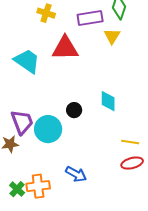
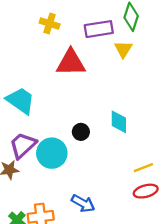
cyan trapezoid: (27, 61) -> (21, 101), moved
purple trapezoid: (22, 122) -> (23, 145), turned -112
yellow line: (130, 142) -> (143, 168), turned -30

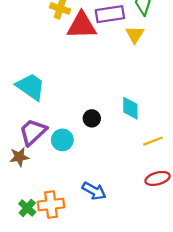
red triangle: (71, 63) -> (82, 25), moved
cyan circle: (52, 153) -> (62, 140), size x0.7
yellow line: (143, 168) -> (153, 141), moved

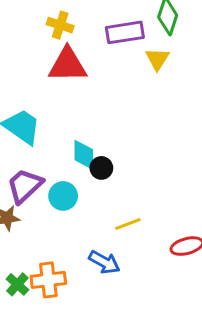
red triangle: (82, 25) -> (68, 65), moved
cyan diamond: (130, 108) -> (84, 155), moved
yellow line: (153, 141) -> (128, 224), moved

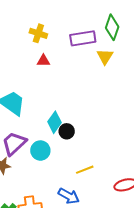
red triangle: (68, 65) -> (43, 61), size x0.5
cyan diamond: (84, 155) -> (55, 122), turned 35

